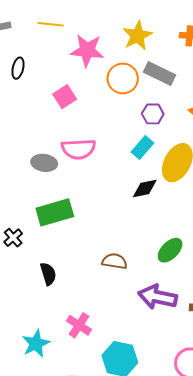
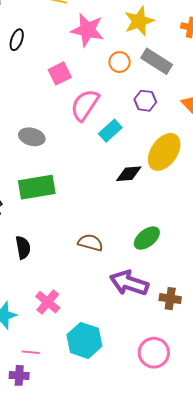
orange circle: (123, 78) -> (120, 62), size x0.7
cyan rectangle: (142, 148) -> (110, 131), moved
pink semicircle: (78, 149) -> (85, 105), moved, turned 120

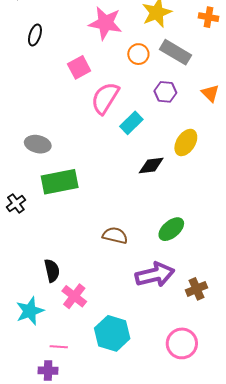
gray ellipse: (32, 137) -> (38, 144), moved
yellow ellipse: (164, 152) -> (186, 143), size x0.7
black semicircle: (23, 247) -> (52, 271), moved
purple arrow: (129, 283) -> (155, 275), turned 150
brown cross: (170, 299) -> (197, 289), turned -30

